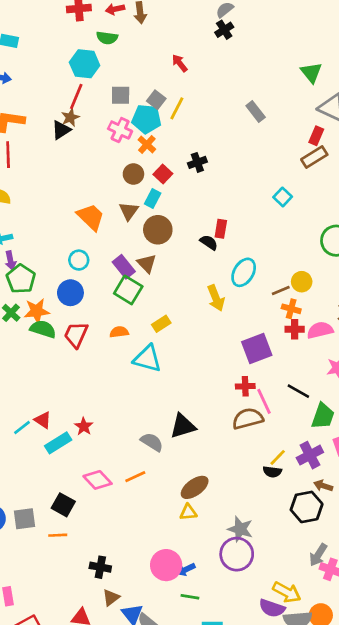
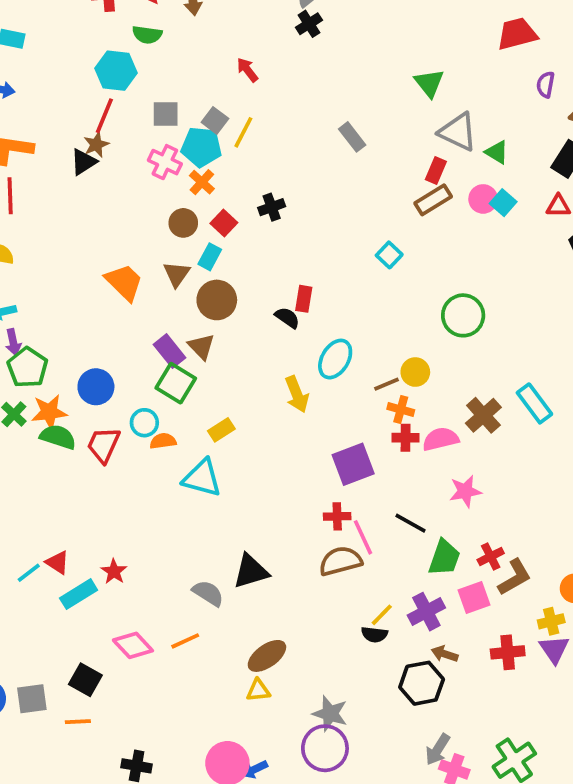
cyan circle: (79, 260) -> (144, 423), moved

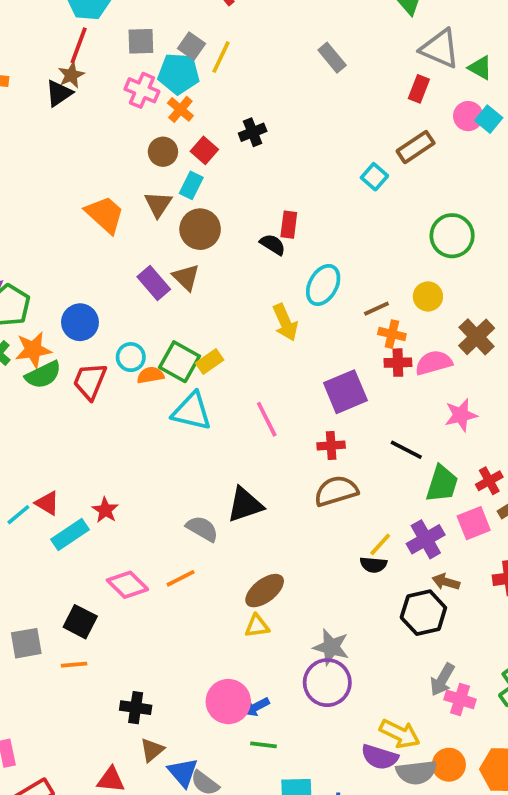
brown rectangle: (433, 200) -> (416, 147), moved
yellow circle: (415, 372) -> (428, 296), moved
green square: (176, 383) -> (179, 362), moved
green semicircle: (58, 437) -> (43, 375), turned 138
pink line: (363, 537) -> (267, 419), moved

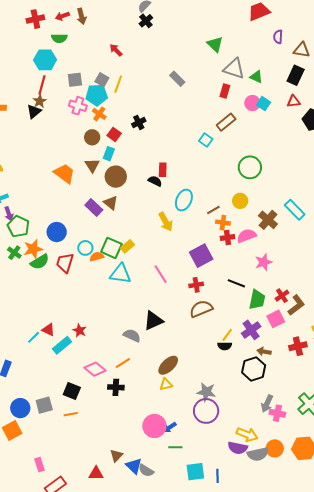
black cross: (136, 708) -> (116, 387), moved

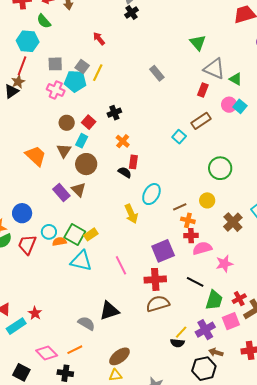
green semicircle: (59, 38) -> (44, 21), turned 42
orange cross: (99, 114) -> (123, 141), moved
pink semicircle: (247, 236) -> (202, 248), moved
red cross: (196, 285) -> (155, 279), size x1.5

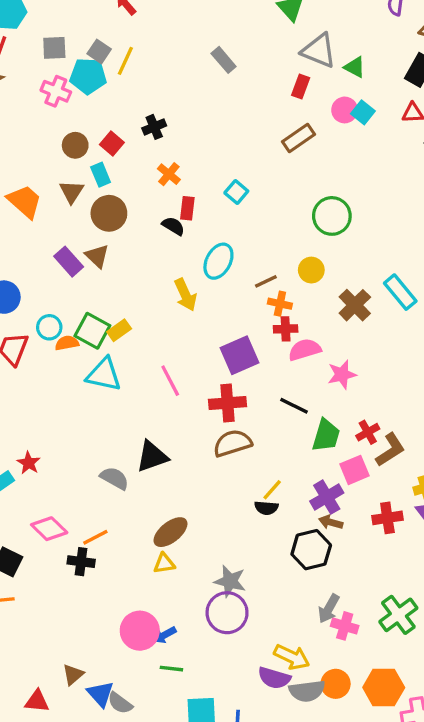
cyan square: (179, 137) -> (236, 192), moved
cyan rectangle: (82, 141) -> (101, 175), turned -48
purple cross: (205, 330) -> (327, 497), moved
orange line: (75, 350) -> (95, 537), moved

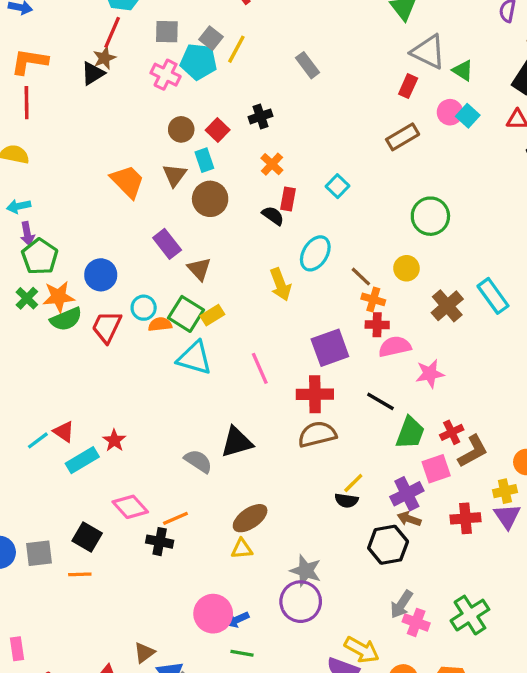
gray rectangle: (224, 60) -> (308, 65), moved
brown triangle: (97, 256) -> (199, 269), moved
brown line: (266, 281) -> (361, 277), turned 65

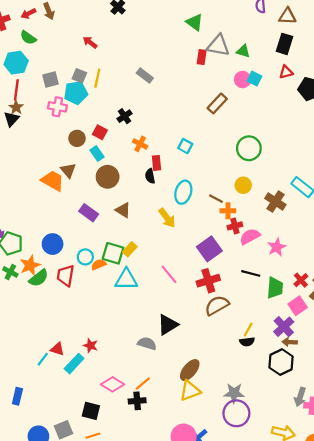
red rectangle: (408, 86) -> (202, 57), moved
brown triangle: (175, 175) -> (68, 170), moved
black semicircle: (273, 216) -> (150, 176), turned -120
brown triangle: (199, 269) -> (123, 210), moved
yellow triangle: (242, 549) -> (190, 391), size x1.5

